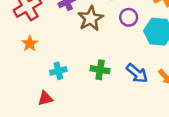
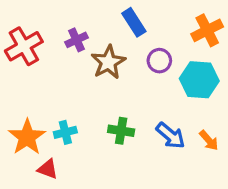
orange star: (30, 44) -> (27, 137), moved, size x1.6
red triangle: (45, 98) -> (48, 169), turned 35

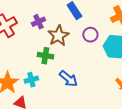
green cross: (121, 131) -> (45, 56), moved
blue arrow: (171, 136) -> (68, 79), moved

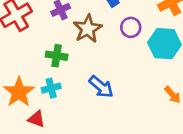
green cross: (45, 56) -> (57, 56), moved

